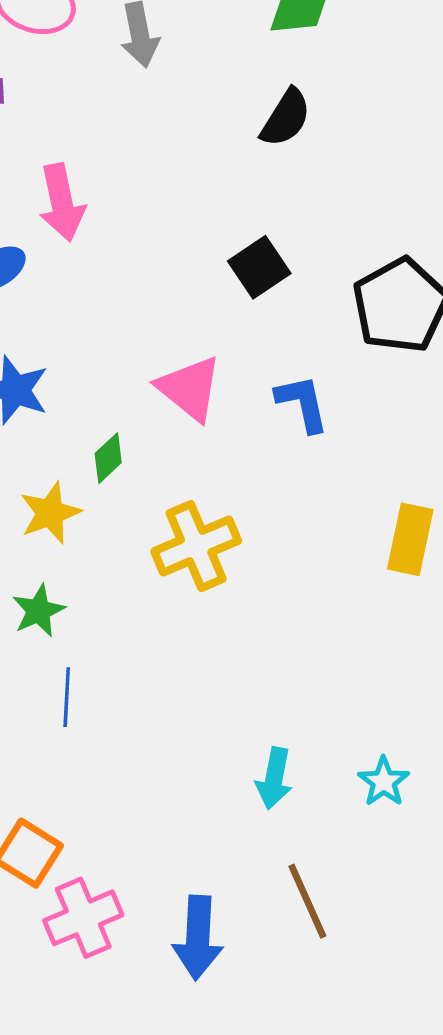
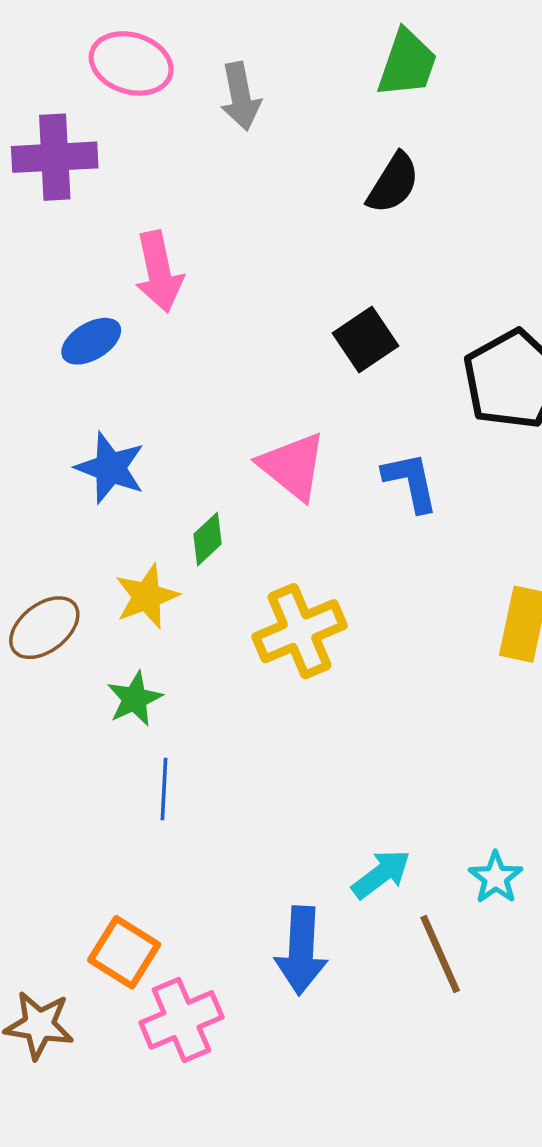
cyan arrow: (274, 778) -> (381, 874), turned -138
brown line: (307, 901) -> (440, 954), moved
blue arrow: (198, 938) -> (301, 951), moved

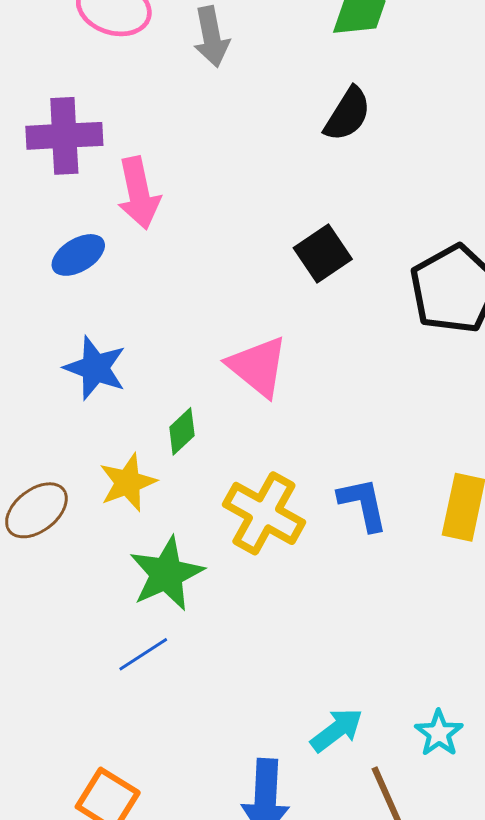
purple cross: (55, 157) -> (64, 136), moved
blue L-shape: (411, 482) -> (363, 504), moved
yellow cross: (300, 631) -> (264, 513), turned -38
green star: (135, 699) -> (166, 574), moved, size x1.5
blue line: (164, 789) -> (143, 654), turned 54

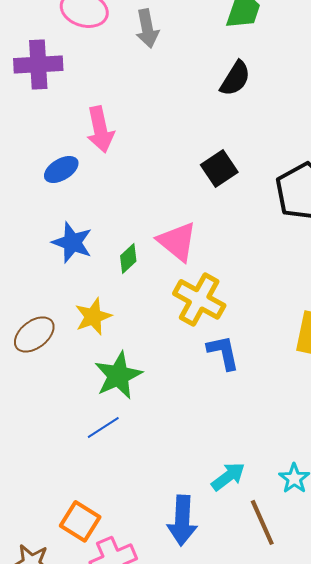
purple cross: (64, 136) -> (38, 64), moved
green diamond: (182, 431) -> (128, 258), moved
blue L-shape: (363, 504) -> (223, 352), moved
yellow cross: (264, 513) -> (199, 299), moved

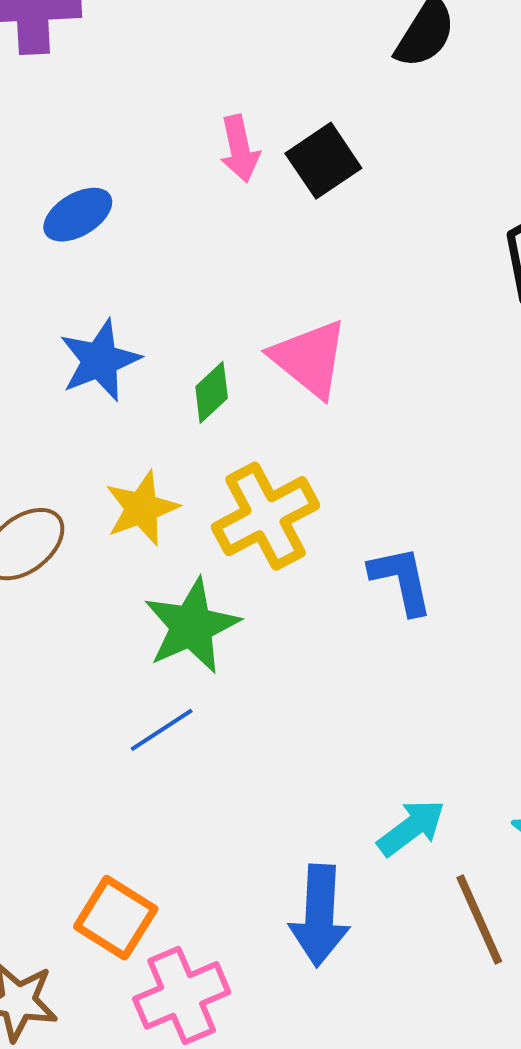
pink arrow: (100, 129) -> (240, 149), moved, size x0.7
black square: (219, 168) -> (323, 161), moved
blue star: (72, 242) -> (100, 360), turned 30
yellow cross: (199, 299) -> (266, 516), moved, turned 33

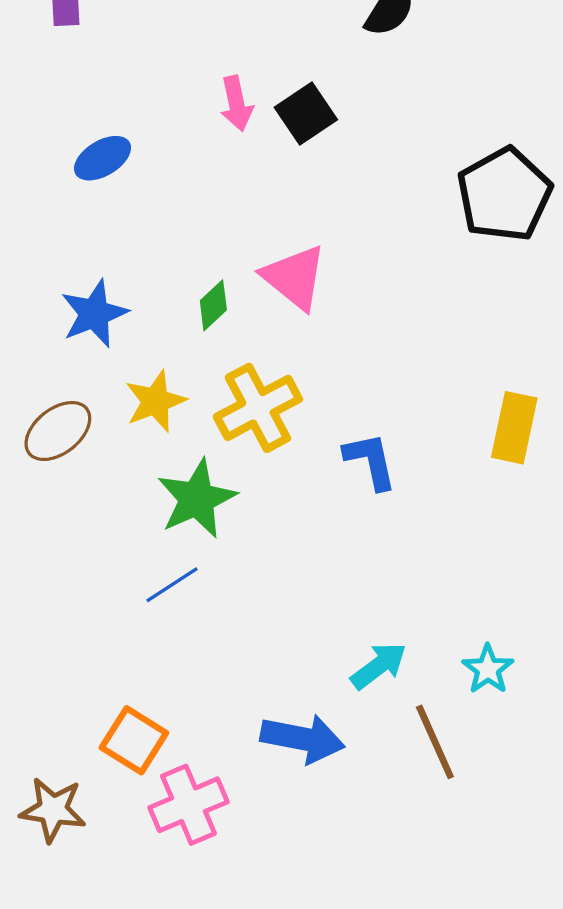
blue star: (100, 360) -> (94, 314), moved
blue arrow: (319, 916) -> (303, 739), turned -82

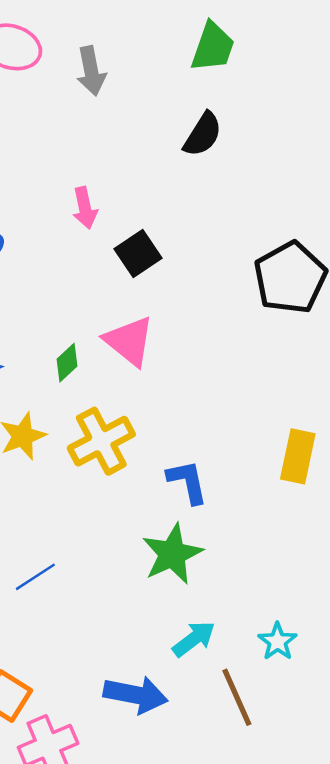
black square: (306, 114) -> (138, 254), moved
green star: (197, 499) -> (172, 554), moved

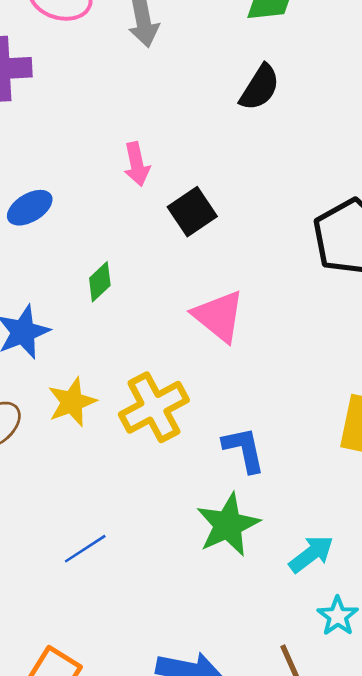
pink triangle: (129, 341) -> (219, 316), moved
green diamond: (67, 363) -> (100, 282), moved
cyan arrow: (194, 639) -> (311, 554), moved

